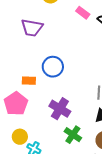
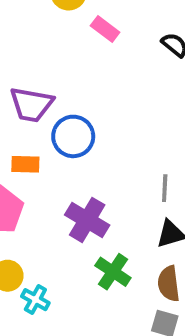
pink rectangle: (83, 13) -> (105, 29), moved
purple trapezoid: (32, 28) -> (31, 105), moved

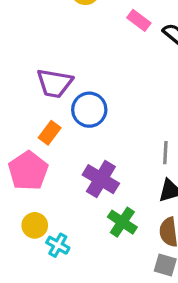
pink rectangle: (105, 29) -> (139, 20), moved
orange rectangle: (25, 164) -> (50, 133), turned -55

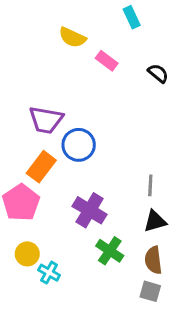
pink rectangle: (139, 20) -> (107, 61), moved
orange rectangle: (50, 133) -> (41, 167), size x1.4

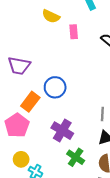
pink rectangle: (107, 61) -> (74, 32), turned 48
purple trapezoid: (46, 120) -> (19, 66), moved

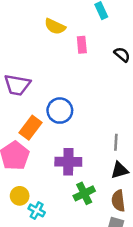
purple cross: (62, 131) -> (68, 162), turned -30
green cross: (76, 157) -> (84, 193), turned 30

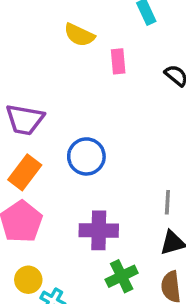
orange rectangle: (31, 128) -> (25, 172), moved

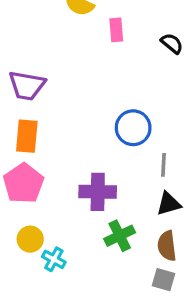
blue circle: (86, 156) -> (133, 128), moved
orange rectangle: (25, 172) -> (27, 136), turned -32

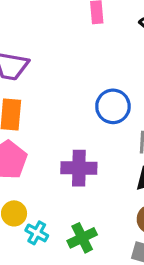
green cross: (120, 236) -> (82, 238), moved

